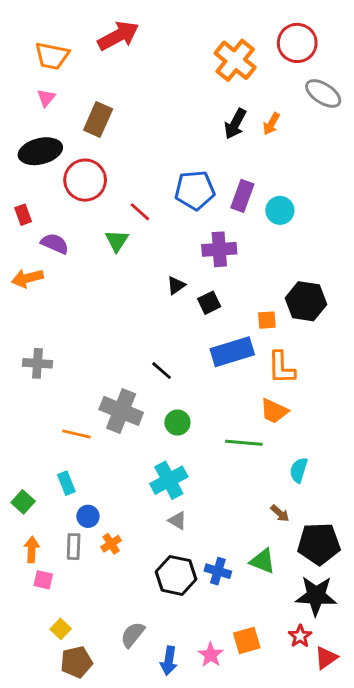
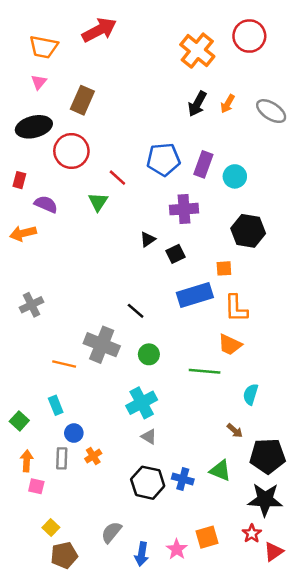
gray ellipse: (323, 93) -> (271, 111), moved
red rectangle: (23, 215) -> (19, 180), turned 35
black hexagon: (306, 301) -> (248, 231), moved
gray cross: (37, 363) -> (31, 305), turned -30

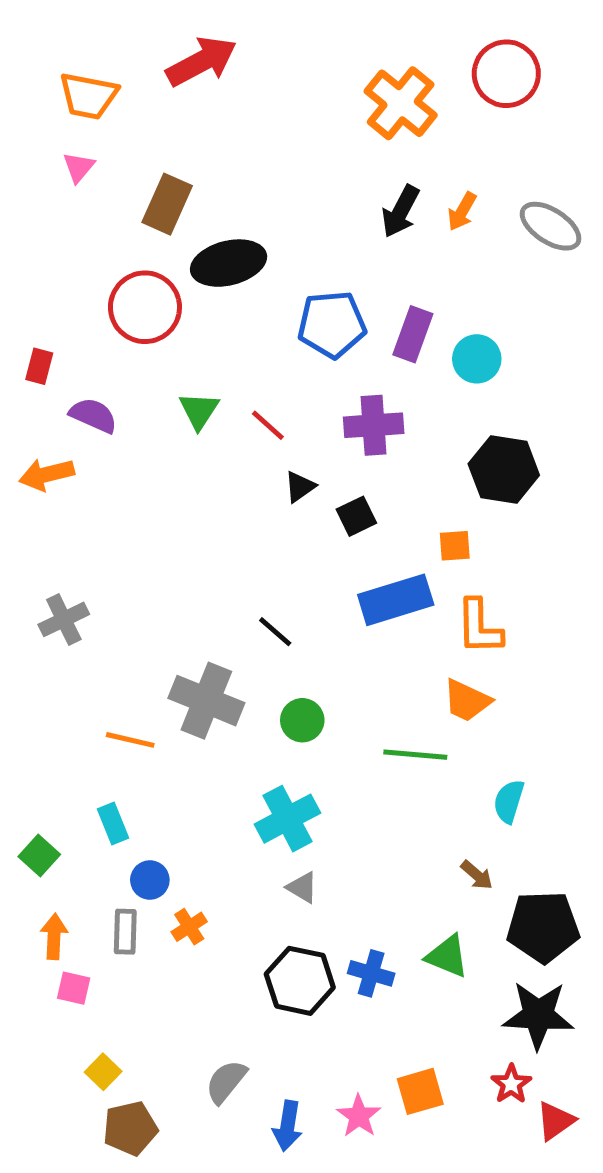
black ellipse: (34, 127) -> (229, 263), moved
red line: (117, 178) -> (268, 425), moved

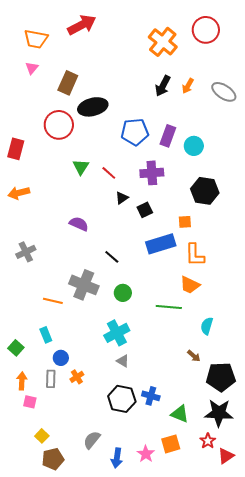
red rectangle: (39, 366) -> (16, 149), size x1.5
purple semicircle: (93, 415) -> (79, 224), moved
green triangle: (447, 956) -> (180, 414), moved

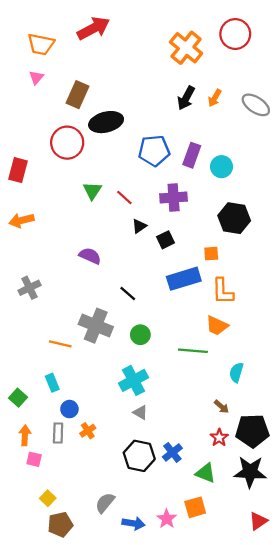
blue cross: (151, 396) -> (172, 452), turned 36
red star: (208, 441) -> (219, 438), moved
blue arrow: (117, 458) -> (133, 523), turned -90

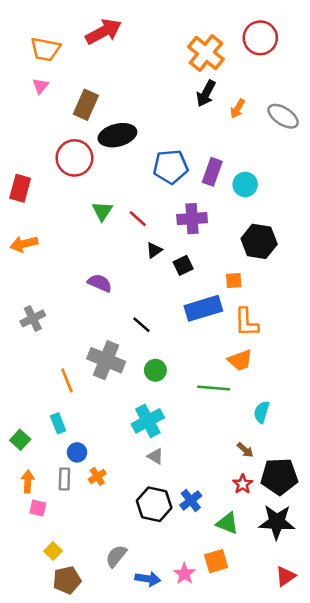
black arrow: (186, 98) -> (206, 93), moved
orange trapezoid: (217, 326) -> (240, 360), turned -45
orange line: (60, 344) -> (67, 380), turned 55

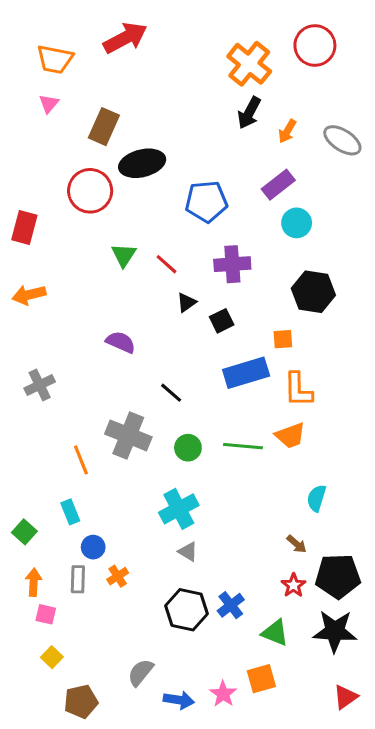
purple rectangle: (212, 172) -> (278, 185), moved, turned 32
green line: (214, 388) -> (243, 446), moved
yellow square: (53, 551) -> (52, 657), moved

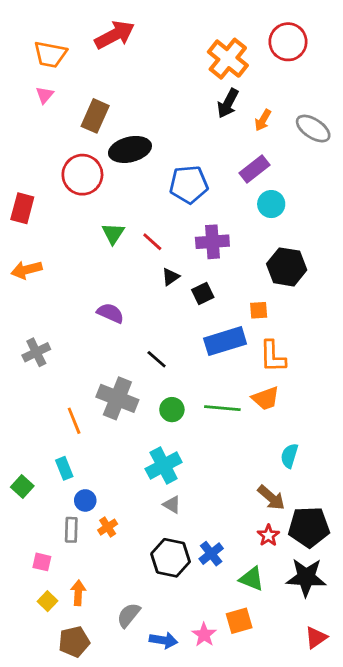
brown arrow: (297, 544) -> (271, 498), size x1.5
orange arrow: (34, 582) -> (78, 593), moved

